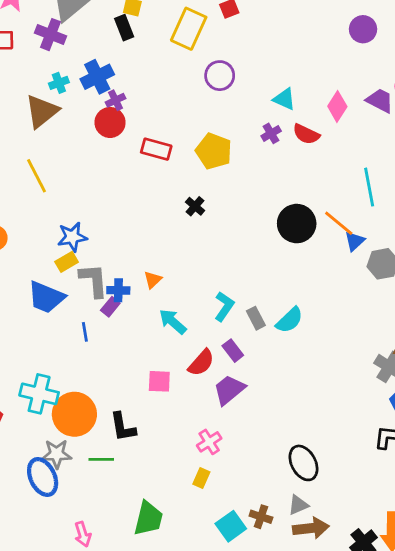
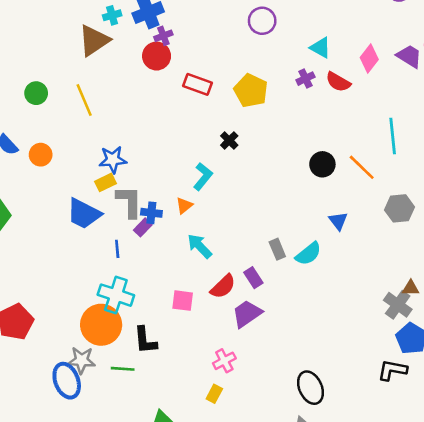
black circle: (297, 224) -> (322, 164), size x0.7
blue triangle: (355, 241) -> (338, 221), moved, turned -30
cyan L-shape: (224, 306) -> (203, 176), moved
cyan cross: (39, 394) -> (116, 295), moved

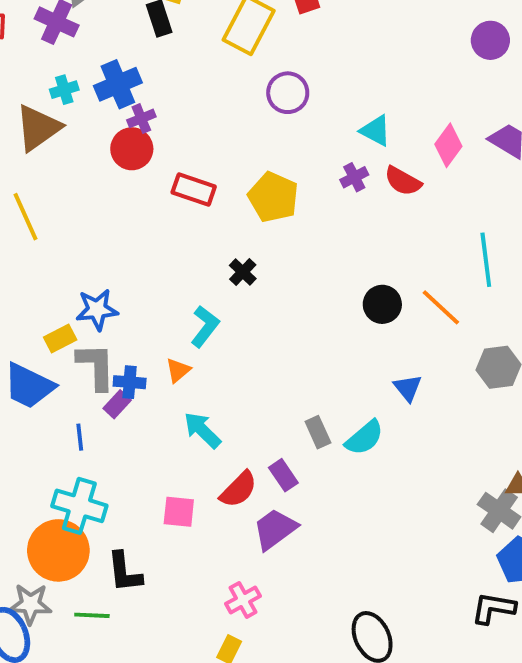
blue star: (113, 160) -> (97, 310), moved

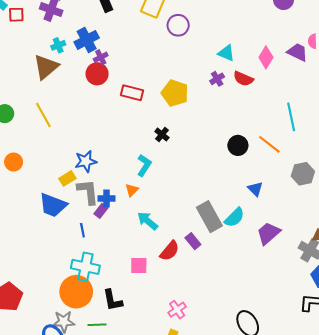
purple circle: (288, 93) -> (178, 25), moved
gray rectangle: (318, 432) -> (209, 217), size x1.8
purple trapezoid: (275, 529) -> (268, 233), moved

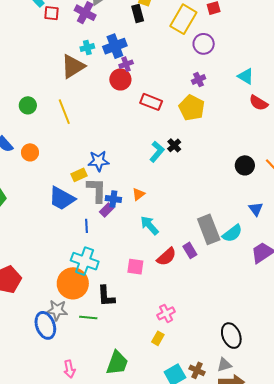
purple cross: (217, 79) -> (199, 80), moved
cyan L-shape: (144, 165) -> (157, 152), moved

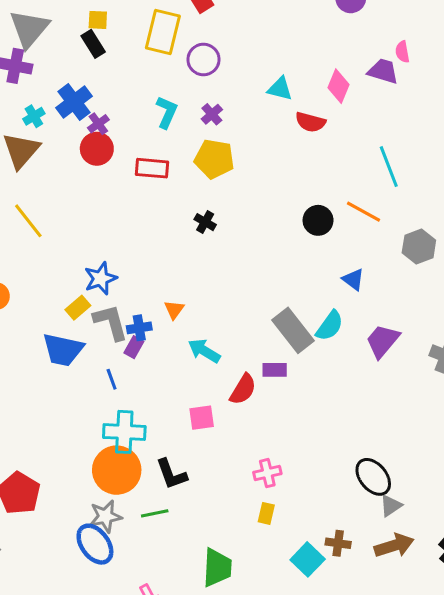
cyan L-shape: (157, 152) -> (167, 112), moved
purple rectangle: (190, 250) -> (275, 370), turned -42
pink cross: (166, 313) -> (267, 473), turned 30
gray triangle: (224, 365) -> (391, 506), moved

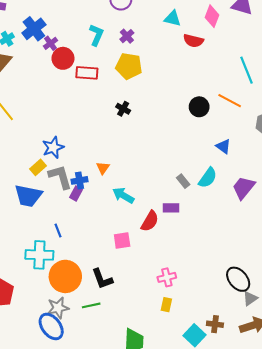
red circle: (97, 149) -> (63, 58), moved
gray rectangle: (293, 330) -> (183, 181), size x0.5
blue line: (112, 379) -> (58, 230), moved
cyan cross: (124, 432) -> (39, 255), moved

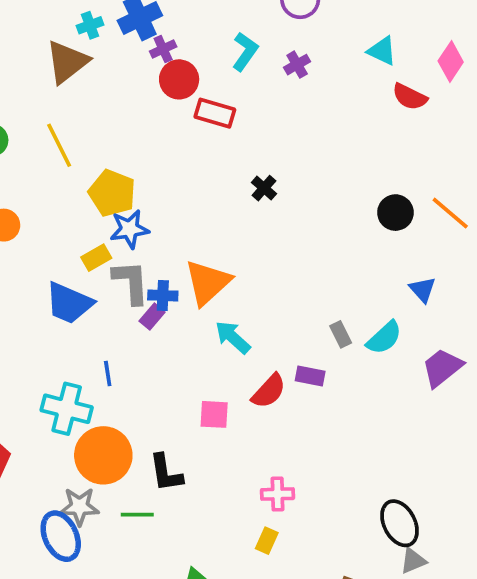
yellow pentagon: (129, 66) -> (112, 193), moved
orange triangle: (103, 168) -> (208, 282), size x2.0

